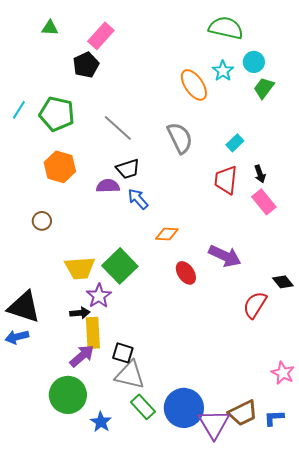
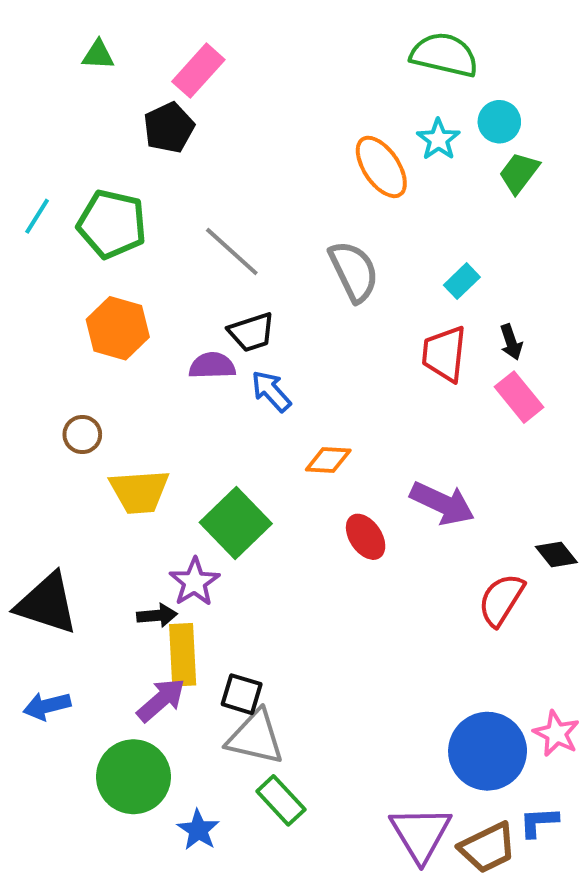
yellow trapezoid: (80, 268) -> (139, 492), moved
blue arrow: (17, 337) -> (47, 706), moved
blue circle: (184, 408) -> (488, 751), moved
brown trapezoid: (243, 413) -> (488, 848), moved

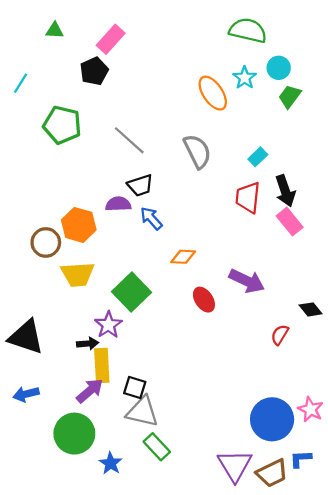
cyan line: (37, 216) -> (21, 83), moved
orange hexagon: (118, 328) -> (79, 225), moved
black arrow: (511, 342) -> (285, 191), size x1.6
brown circle: (82, 434) -> (46, 242), size x1.4
red semicircle: (501, 600) -> (280, 335), size x0.7

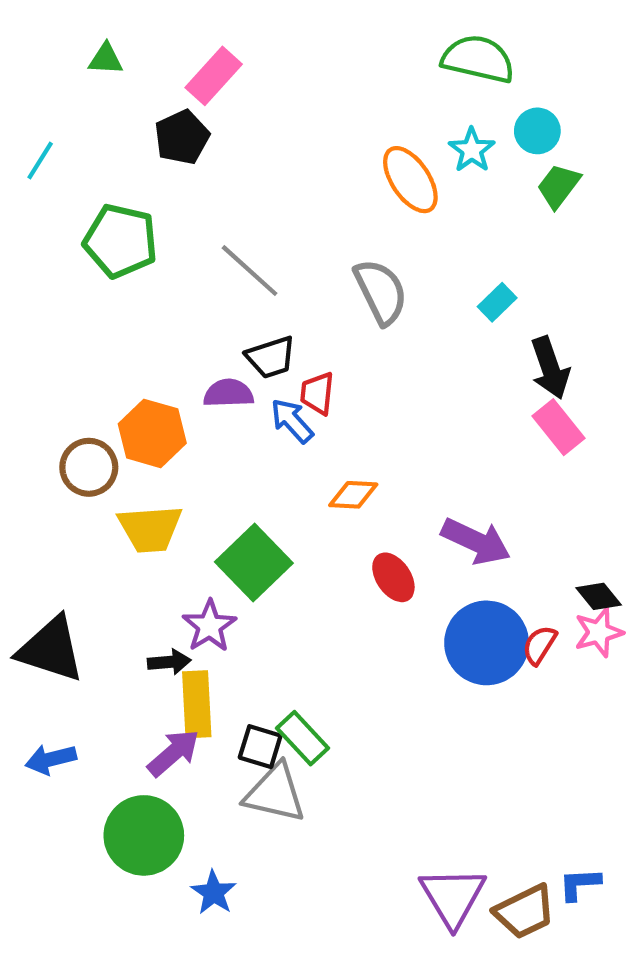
red trapezoid: (248, 197) -> (317, 393), moved, size x0.7
pink star: (311, 409) -> (599, 632), moved, turned 30
blue circle: (272, 419) -> (487, 643), moved
green rectangle: (157, 447) -> (302, 738), moved

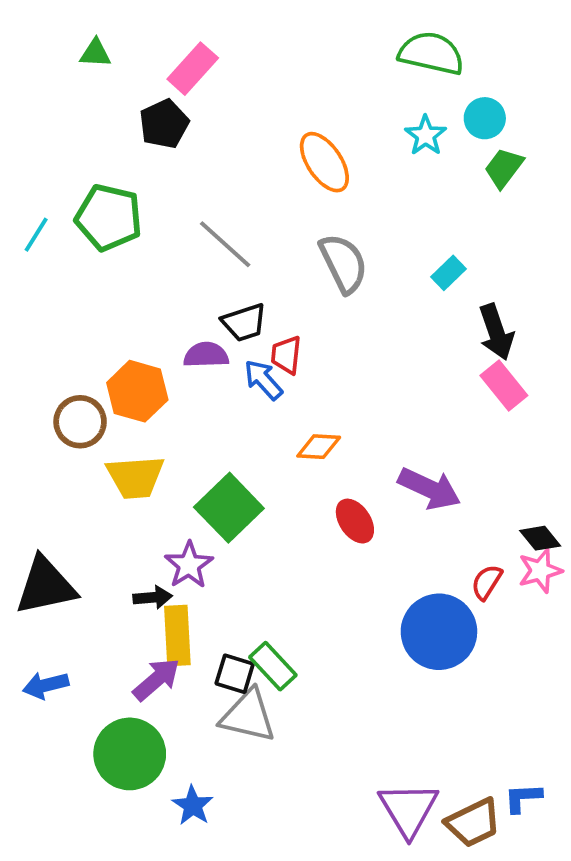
cyan line: (40, 161) -> (36, 235), moved
orange ellipse: (410, 180) -> (324, 162), moved
blue circle: (487, 643) -> (439, 632), moved
black triangle: (51, 649) -> (46, 586), turned -30

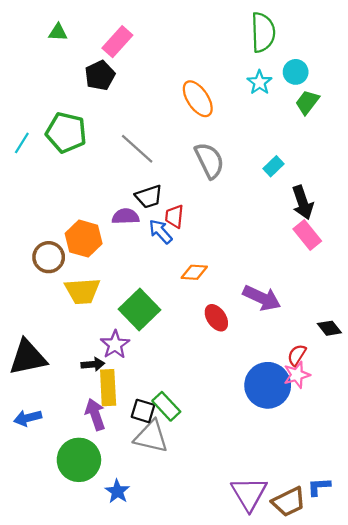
green semicircle: (431, 53) -> (263, 32), turned 75
pink star: (540, 571) -> (297, 375), moved
purple arrow: (156, 679) -> (95, 414), turned -68

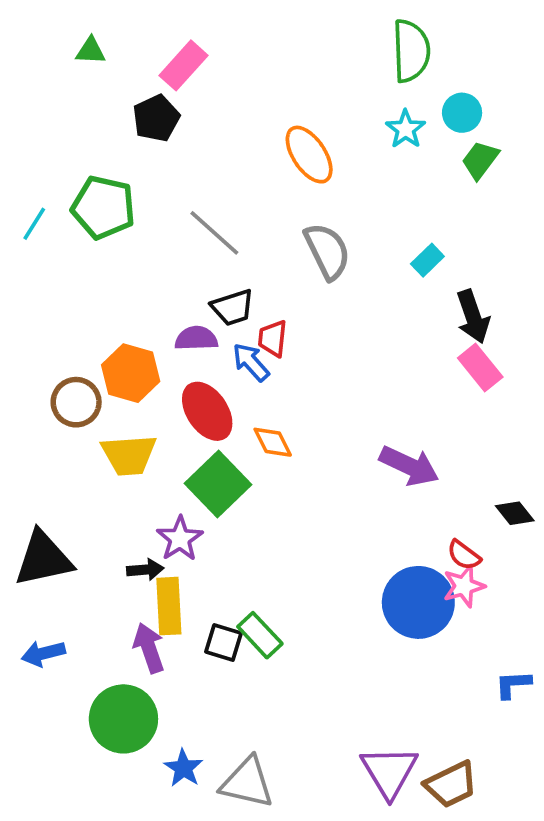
orange diamond: (194, 272) -> (273, 442), moved, turned 60
red ellipse: (216, 318) -> (207, 411), moved, size x1.4
red semicircle: (297, 355) -> (464, 555), turned -85
gray triangle: (151, 437) -> (247, 783), moved
blue L-shape: (319, 487) -> (513, 684), moved

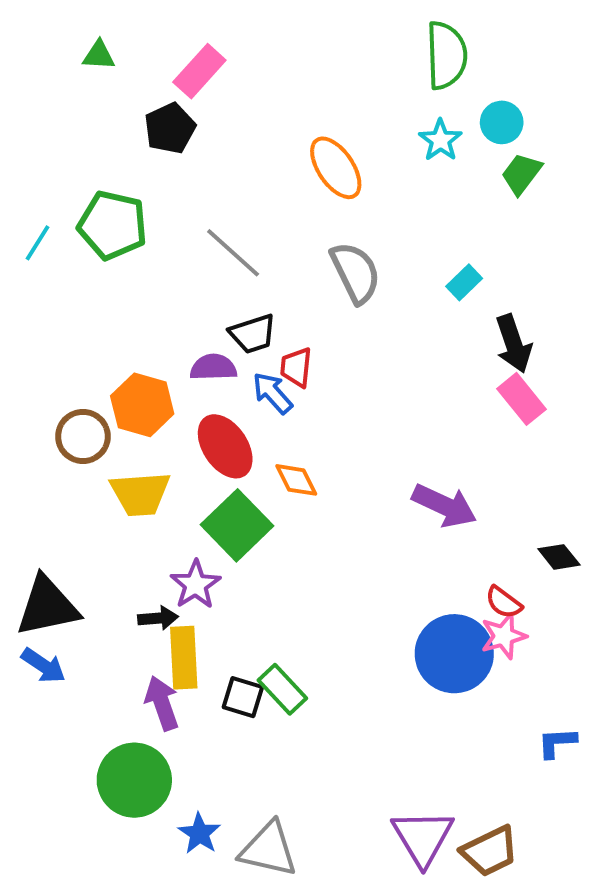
blue arrow: (43, 653) -> (43, 666), moved, turned -132

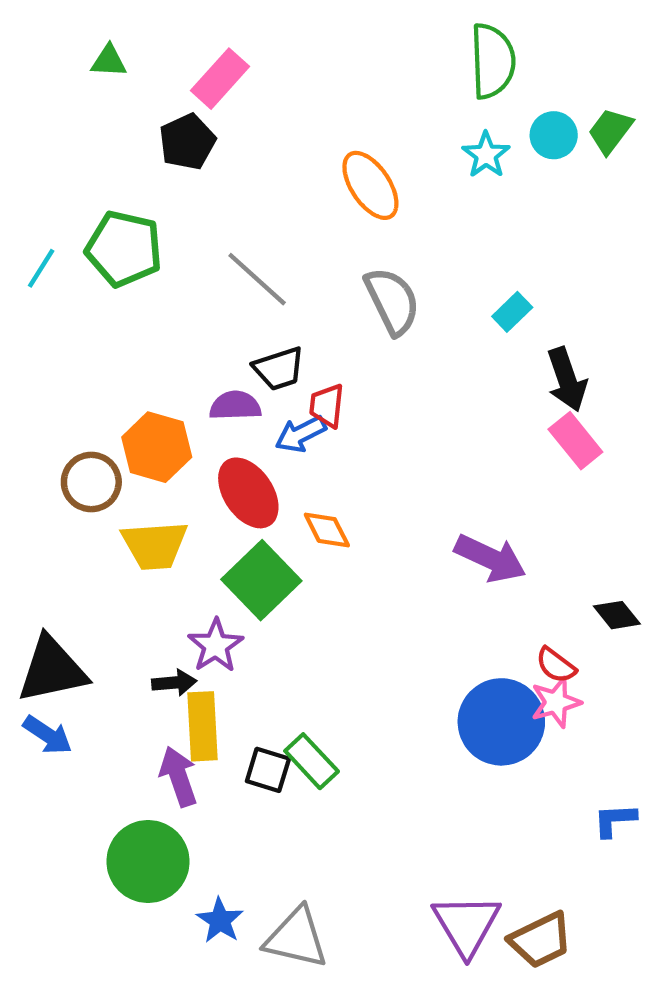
green trapezoid: (521, 174) -> (610, 131), moved
blue arrow: (273, 393) -> (301, 434), turned -75

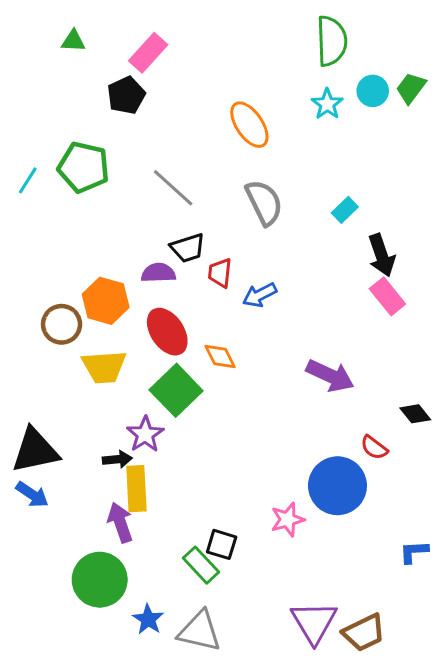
blue arrow: (301, 434) -> (260, 295), moved
pink star: (556, 702) -> (288, 520), moved
green rectangle: (312, 761) -> (201, 565), moved
black square: (268, 770) -> (222, 544), moved

